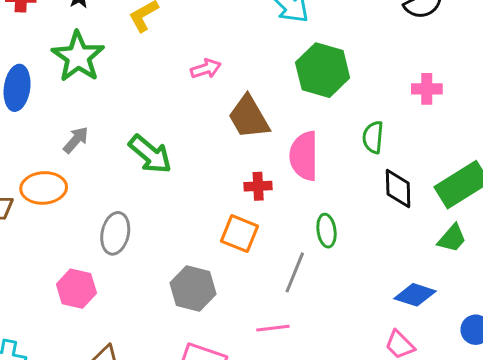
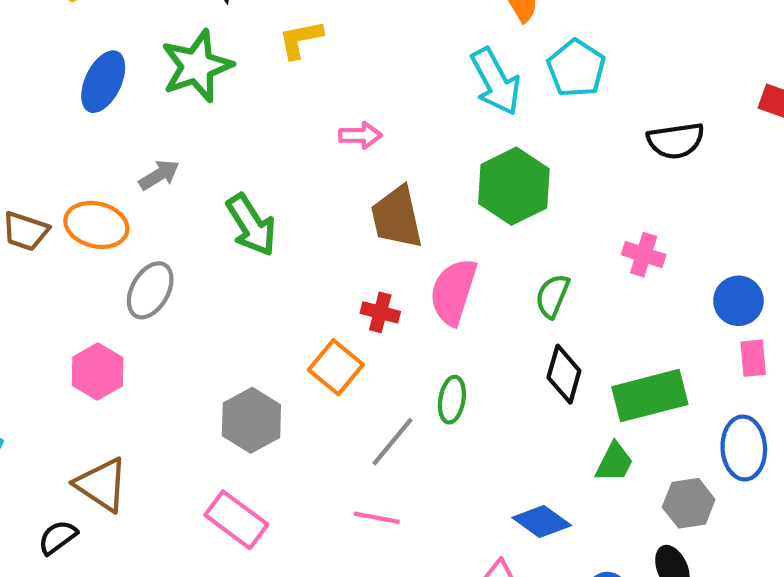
gray ellipse: (115, 233) -> (150, 290), moved
green trapezoid: (452, 238) -> (614, 462), turned -32
pink line: (273, 328) -> (377, 518), moved

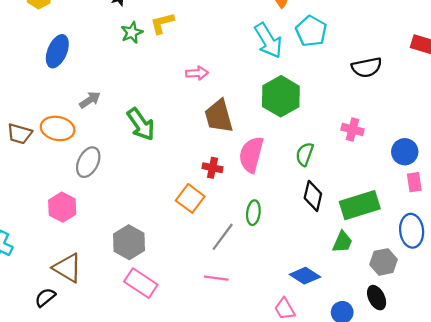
green star: (197, 66) -> (132, 33), moved, size x0.6
gray hexagon: (251, 420) -> (129, 242), moved

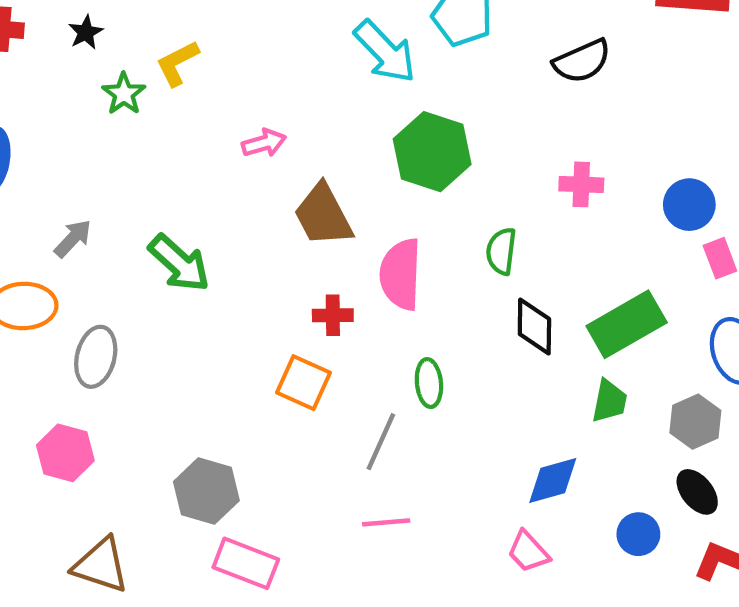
blue diamond: (305, 276) -> (553, 481), turned -36

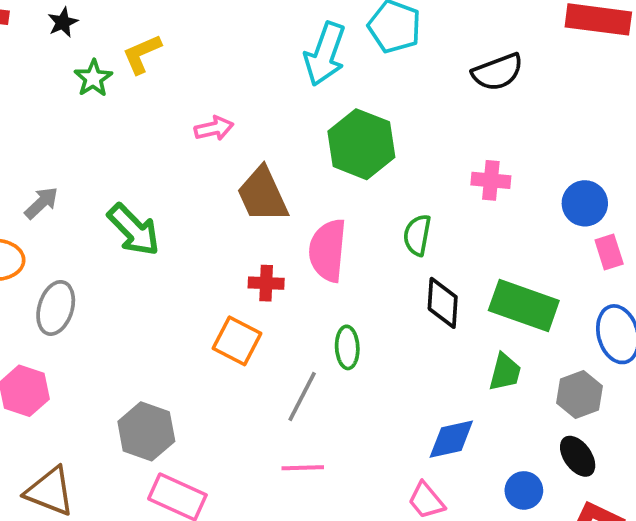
cyan arrow: (385, 52) -> (325, 54), turned 60
green rectangle: (627, 324) -> (524, 305), turned 46

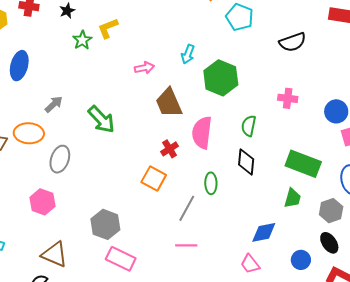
cyan arrow: (325, 54) -> (188, 54), moved, size x0.6
red cross: (266, 283) -> (170, 149), turned -36
black diamond: (443, 303) -> (246, 162), moved

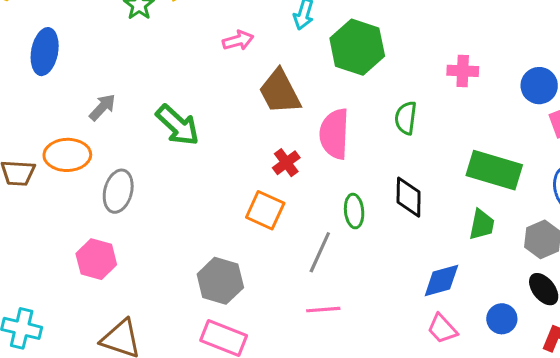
black diamond: (246, 162) -> (409, 197), moved
gray hexagon: (105, 224) -> (220, 281), moved
pink trapezoid: (250, 264) -> (442, 329), moved

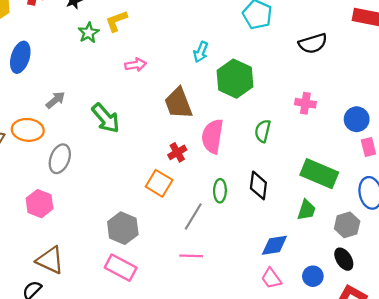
pink arrow: (238, 40) -> (136, 65), moved

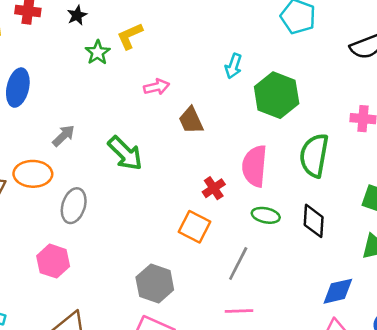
brown trapezoid: (178, 103) -> (191, 120), moved, size x0.7
green semicircle: (263, 131) -> (314, 155), size x1.6
green ellipse: (220, 191) -> (266, 215), moved, turned -75

